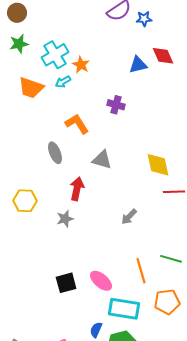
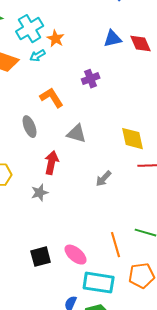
red diamond: (163, 56) -> (141, 44), moved
purple cross: (116, 105) -> (91, 79), turned -36
gray arrow: (129, 217) -> (104, 179), moved

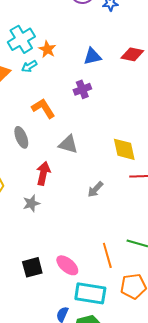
blue triangle: (113, 39) -> (92, 56), moved
red diamond: (141, 44) -> (132, 54), turned -55

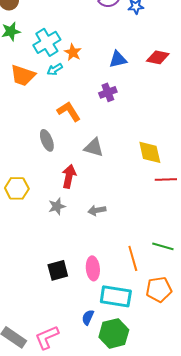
gray arrow: (95, 189) -> (97, 210), moved, turned 36
pink ellipse: (67, 265) -> (93, 268), turned 45

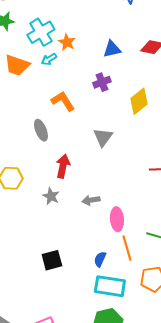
gray triangle: (94, 147) -> (103, 137), moved, turned 50
yellow diamond: (150, 152) -> (139, 101), moved, turned 64
gray star: (57, 206) -> (51, 196), turned -30
pink ellipse: (93, 268) -> (117, 219), moved
blue semicircle: (88, 317) -> (100, 259), moved

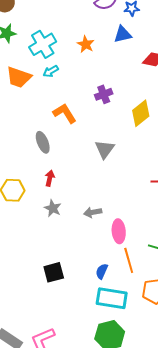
orange star: (67, 42) -> (86, 44), moved
blue triangle: (112, 49) -> (123, 34), moved
red arrow: (63, 166) -> (50, 178), moved, size x0.7

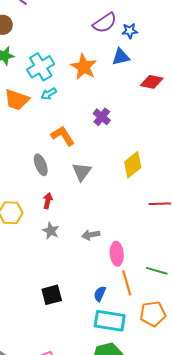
orange star: (86, 44) -> (84, 67), size x1.5
purple cross: (104, 94) -> (102, 117), turned -30
yellow diamond: (141, 113) -> (133, 165), moved
gray triangle: (105, 149) -> (82, 172), moved

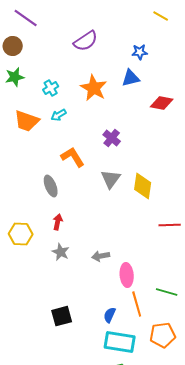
purple semicircle: (105, 23) -> (86, 41), moved
cyan cross: (41, 67) -> (51, 88), size x0.6
yellow diamond: (133, 165) -> (143, 186), turned -44
gray triangle: (82, 172) -> (111, 179), moved

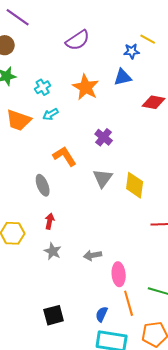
yellow line: (161, 16) -> (148, 39), moved

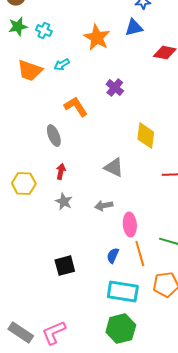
cyan cross: (43, 87) -> (44, 31), moved, turned -35
gray triangle: (103, 178) -> (114, 168), moved, turned -40
blue semicircle: (102, 314) -> (113, 256), moved

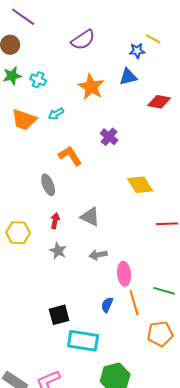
yellow diamond: (146, 136) -> (140, 185), turned -40
gray triangle: (114, 168) -> (90, 217), moved
cyan rectangle: (123, 292) -> (83, 341), moved

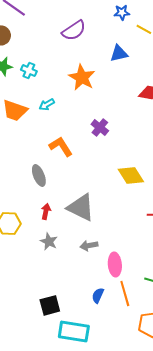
blue star: (137, 51) -> (122, 12), moved
blue triangle: (128, 77) -> (119, 53), moved
gray triangle: (90, 217) -> (81, 207), size x1.4

